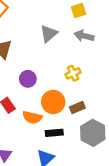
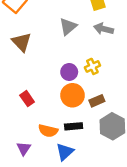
purple circle: (28, 79) -> (69, 72), moved
orange semicircle: (32, 117) -> (48, 131), moved

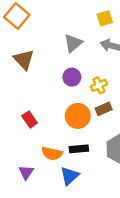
purple circle: (69, 72) -> (72, 77), moved
brown rectangle: (97, 101) -> (104, 109), moved

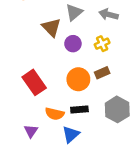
brown triangle: (24, 59) -> (51, 27), moved
yellow cross: (99, 85) -> (102, 44), moved
red rectangle: (30, 119) -> (34, 82), size x1.6

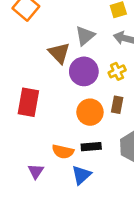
purple circle: (73, 44) -> (84, 71), size x1.5
brown rectangle: (102, 73) -> (117, 105), turned -56
red rectangle: (34, 82) -> (28, 102), moved, turned 45

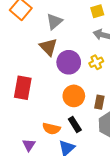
gray triangle: (85, 36) -> (54, 21), moved
brown rectangle: (117, 105) -> (99, 102), moved
black rectangle: (91, 147) -> (75, 124), turned 63

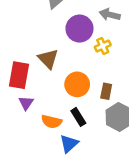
brown triangle: (48, 47) -> (48, 59), moved
purple circle: (69, 62) -> (79, 29), moved
purple triangle: (29, 145) -> (26, 103), moved

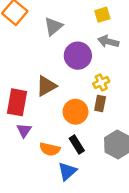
yellow cross: (103, 46) -> (101, 82), moved
brown triangle: (48, 59) -> (46, 86), turned 45
brown rectangle: (106, 91) -> (100, 104), moved

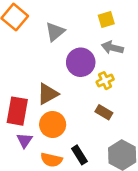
yellow cross: (101, 82) -> (105, 81), moved
brown rectangle: (100, 104) -> (104, 112), turned -70
orange circle: (76, 112) -> (53, 124), moved

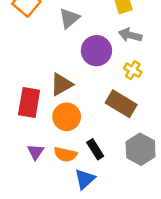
yellow cross: (105, 81) -> (133, 70), moved, turned -35
brown rectangle: (104, 112) -> (121, 104), size x1.6
purple triangle: (25, 140) -> (36, 152), moved

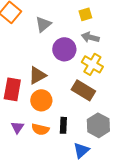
yellow cross: (133, 70) -> (92, 64), size x1.5
black rectangle: (95, 149) -> (63, 125), turned 35
blue triangle: (85, 179) -> (81, 150), moved

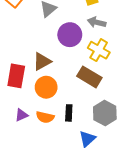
purple triangle: (17, 127) -> (21, 115), turned 32

